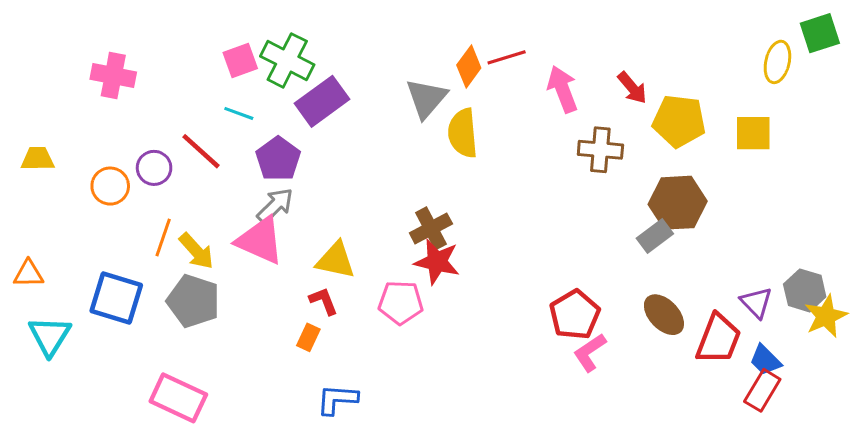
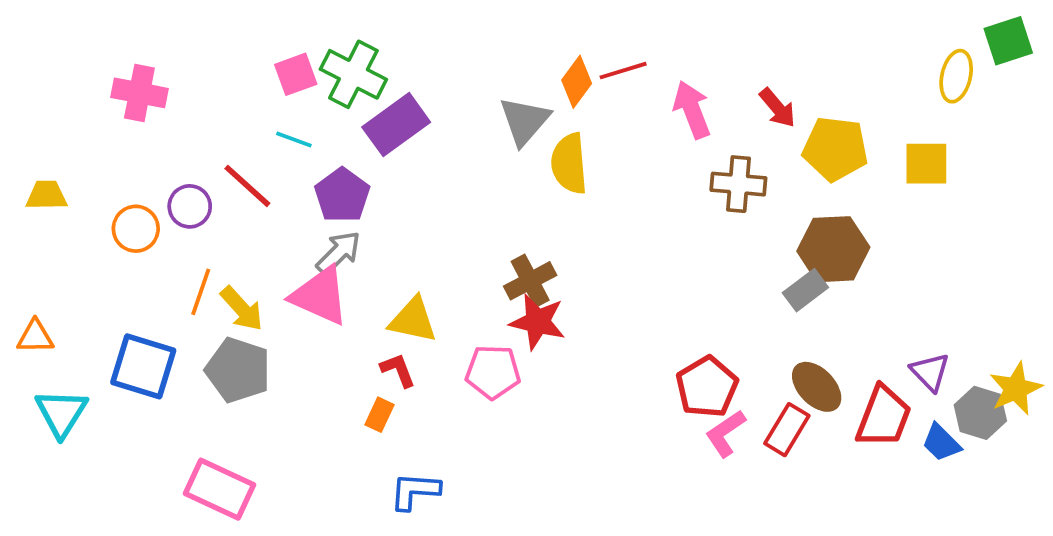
gray hexagon: (805, 290) -> (980, 413), moved
red rectangle: (762, 390) -> (787, 430), moved

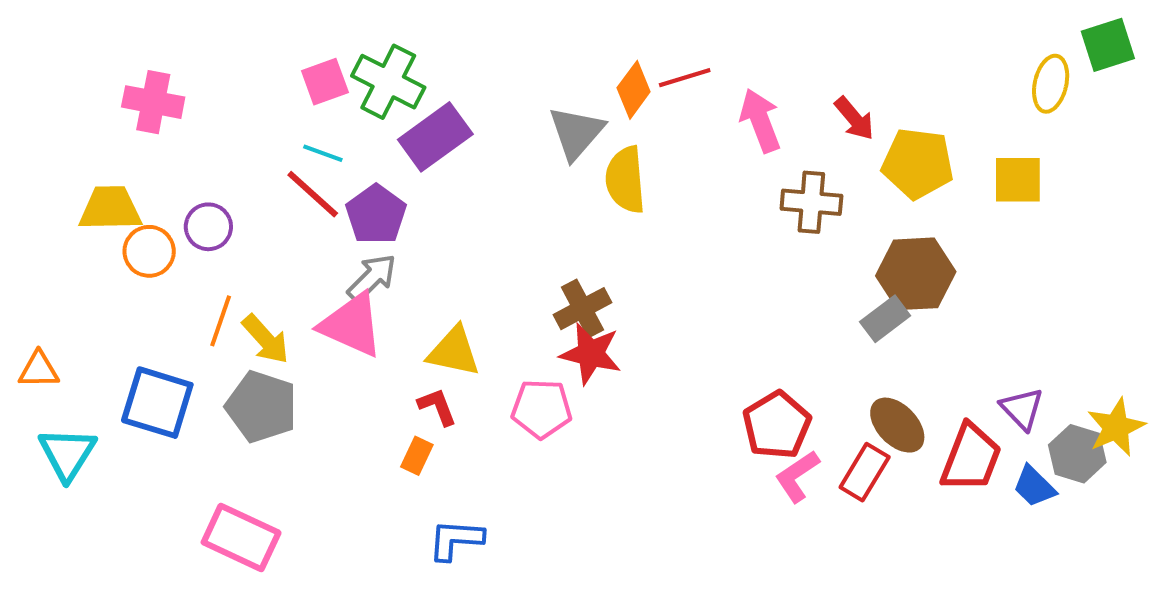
red line: (247, 186) -> (313, 194), moved
yellow trapezoid: (46, 195) -> (110, 208), moved, size x1.4

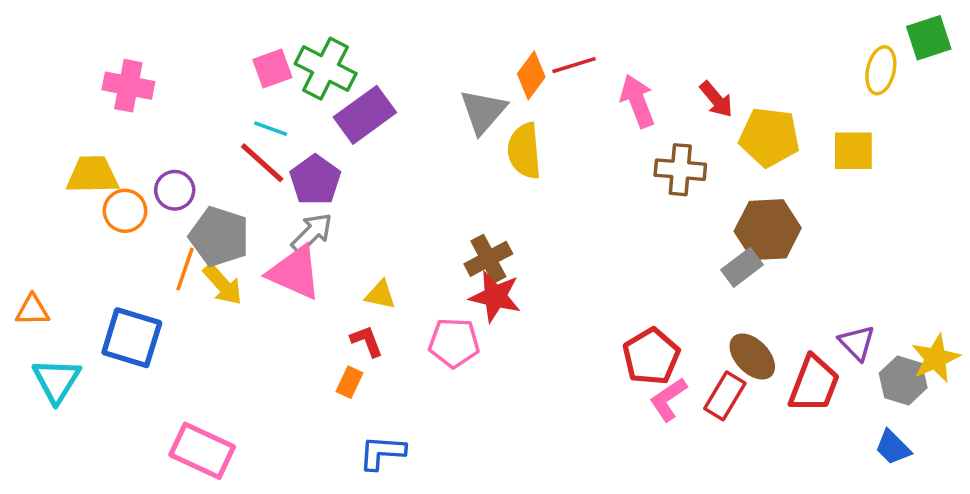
yellow triangle: (454, 351) -> (380, 295), size x0.7
gray pentagon: (262, 407) -> (219, 237), moved
blue trapezoid: (1034, 486) -> (893, 447), moved

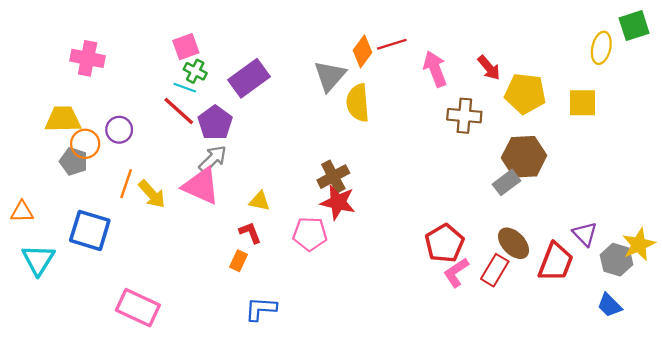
green cross: (326, 69) -> (195, 71), moved, size x0.6
gray pentagon: (219, 237) -> (73, 161), moved, size x0.7

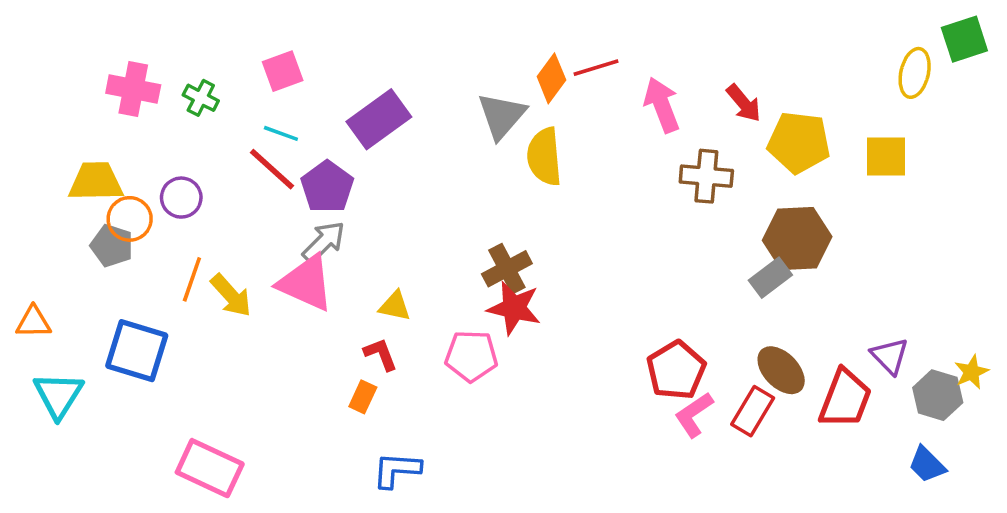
green cross: (195, 71) -> (201, 98), moved
yellow star: (639, 244) -> (972, 372), size x0.7

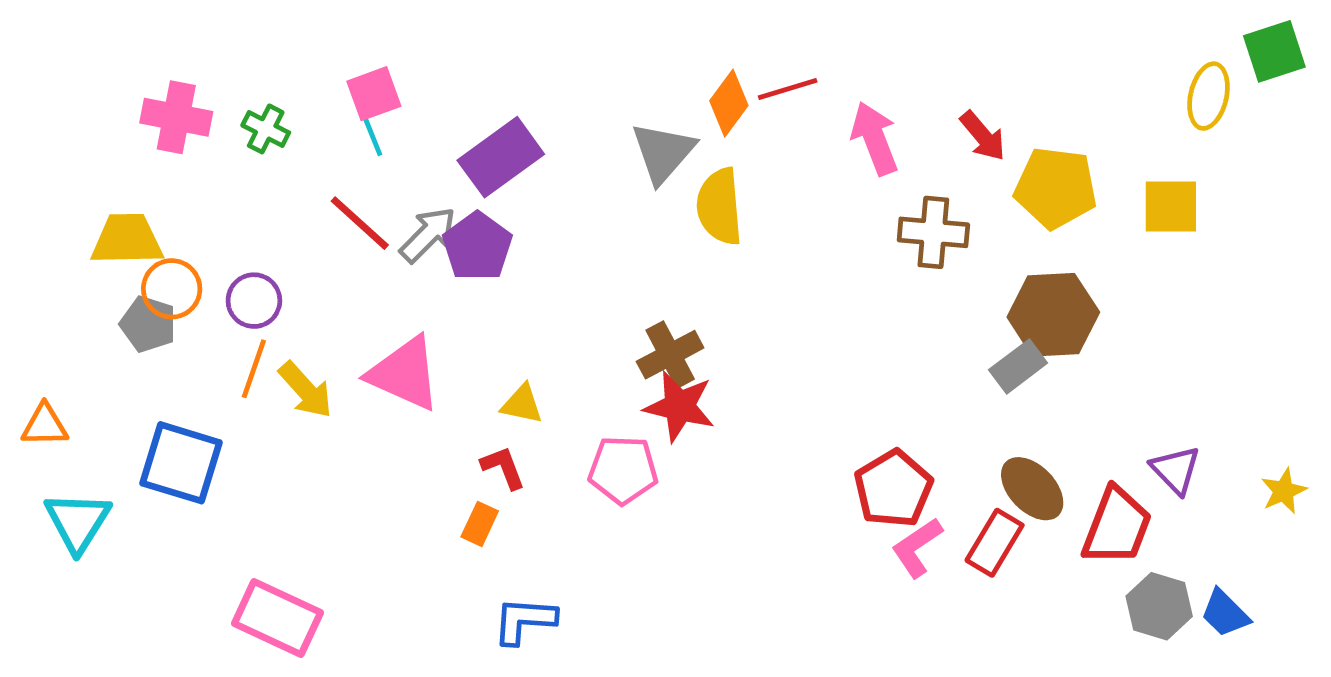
cyan line: (281, 133) -> (371, 134), moved, turned 48
purple pentagon: (327, 187) -> (477, 247), moved
purple circle: (181, 198) -> (254, 301), moved
gray arrow: (324, 242) -> (428, 235), moved
gray hexagon: (938, 395) -> (1159, 606), moved

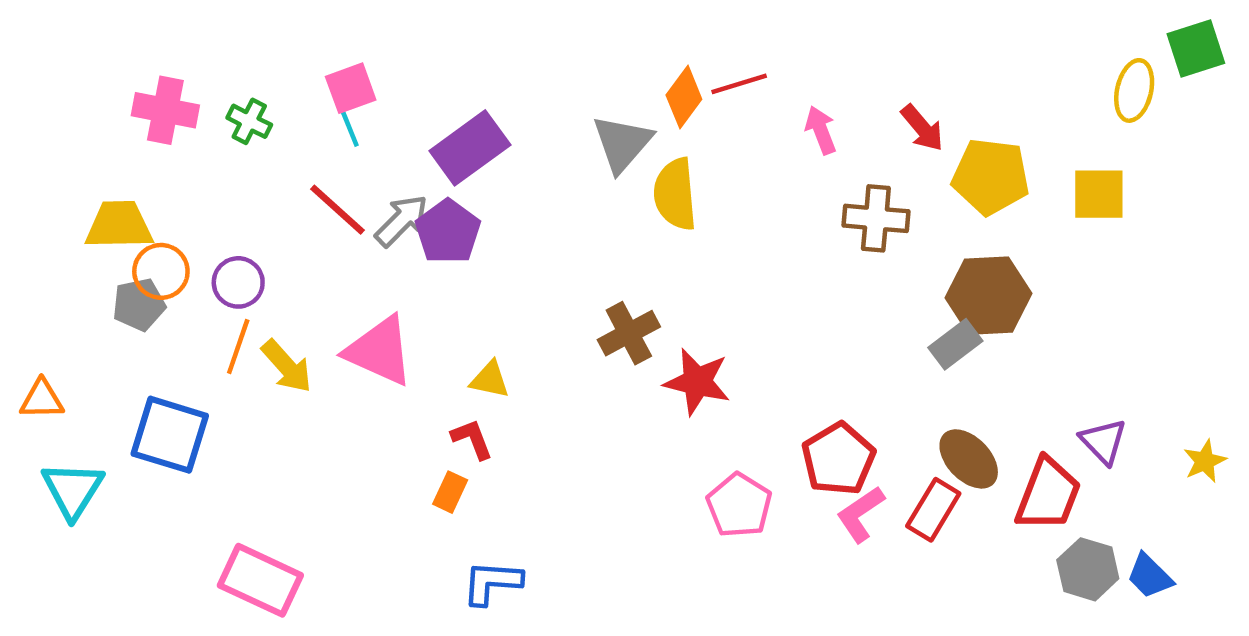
pink arrow: (875, 138) -> (821, 130), size x0.7
gray pentagon: (148, 324) -> (139, 304), turned -30
red star: (679, 406) -> (697, 382), moved
pink pentagon: (623, 470) -> (739, 505), moved, turned 30

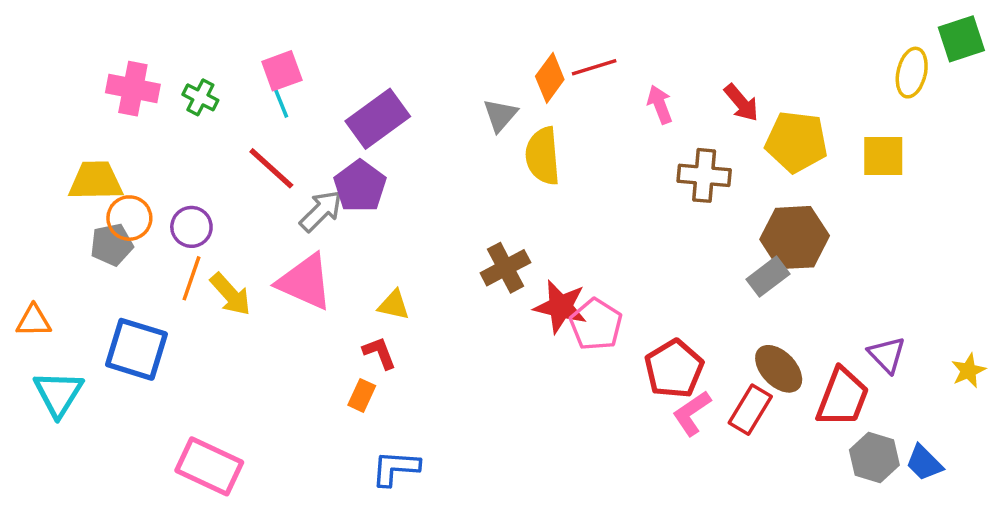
gray triangle: (622, 143) -> (500, 115), size x0.7
gray arrow: (402, 221) -> (321, 211), moved
pink pentagon: (739, 505) -> (596, 324), moved

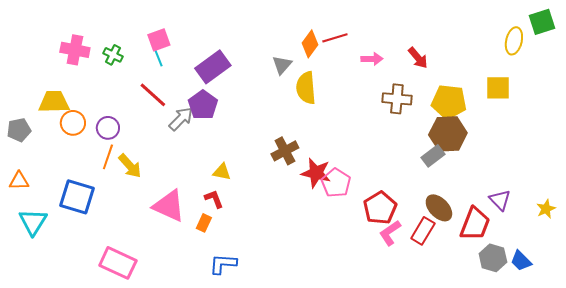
pink arrow: (660, 105) -> (372, 59), turned 110
yellow pentagon: (796, 142) -> (449, 102), moved
gray pentagon: (112, 245) -> (19, 130), moved
pink triangle: (305, 282) -> (169, 206), moved

